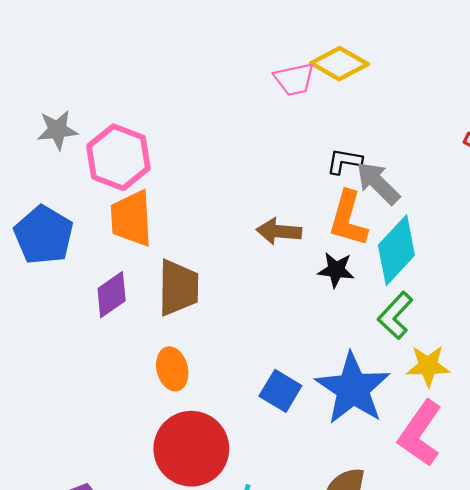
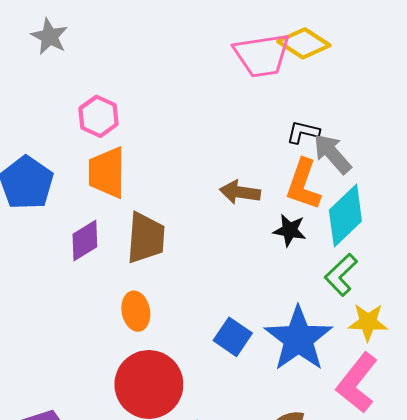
pink trapezoid: (294, 79) -> (262, 55), size x1.5
gray star: (57, 130) -> (49, 37), moved, turned 30
pink hexagon: (118, 157) -> (98, 116), size x0.7

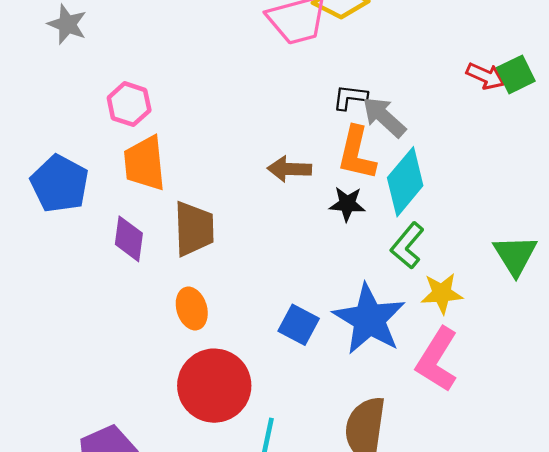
purple diamond: (85, 241) -> (129, 239), turned -45

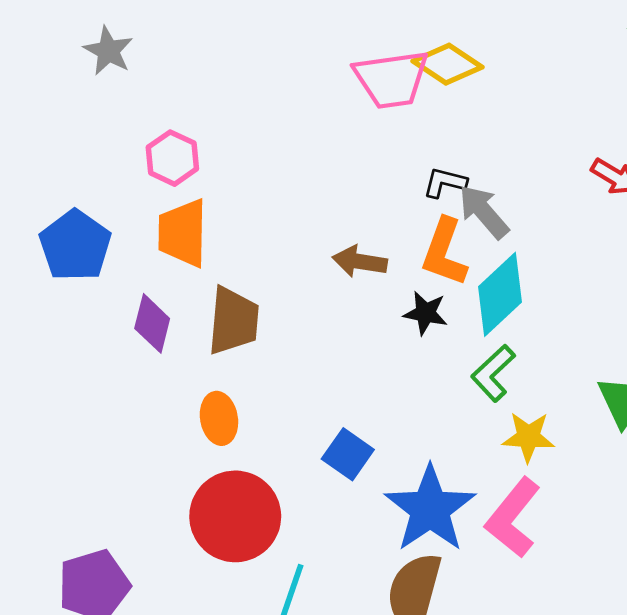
blue star: (369, 319) -> (430, 509), moved

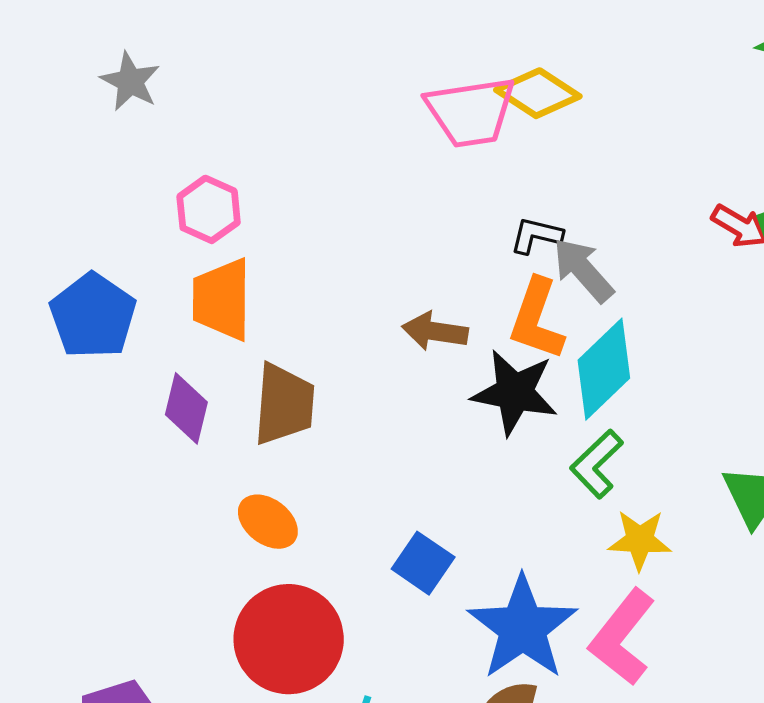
black star: (425, 313) -> (515, 392), size x1.6
orange ellipse: (219, 418) -> (268, 522), turned -42

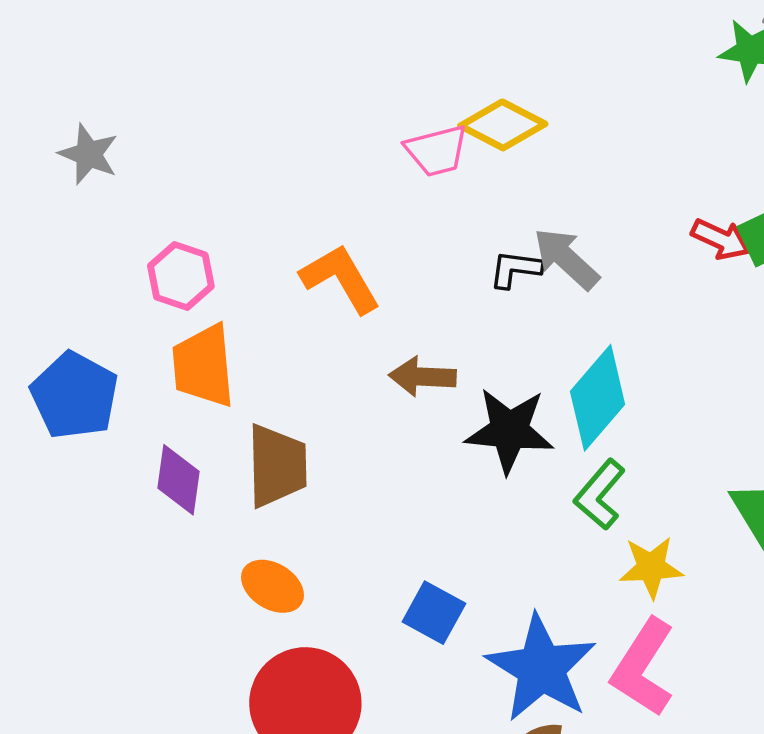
pink trapezoid: (471, 112) -> (437, 151), size x0.7
gray arrow: (583, 270) -> (566, 259), moved
orange L-shape: (537, 319) -> (340, 279), moved, turned 136

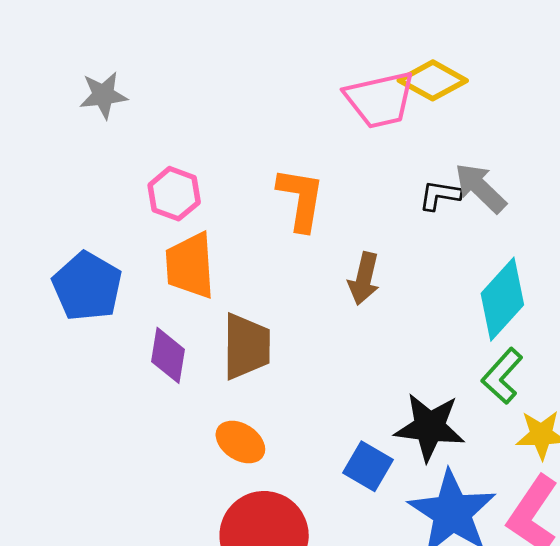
pink trapezoid: (437, 151) -> (380, 100), size x1.4
gray star: (89, 154) -> (103, 95), turned -30
orange L-shape: (340, 279) -> (301, 199), turned 38
brown arrow: (423, 377) -> (364, 279), turned -81
black star: (509, 431) -> (430, 427), moved

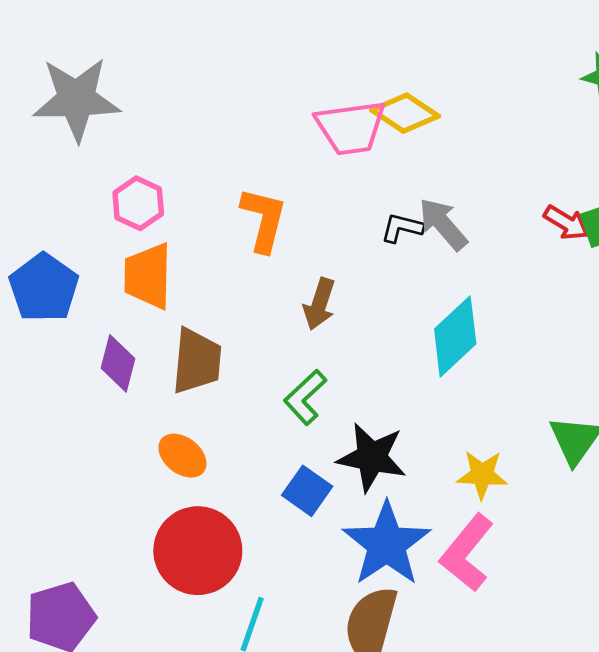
gray star: (103, 95) -> (76, 99), size x1.8
green L-shape: (502, 376) -> (305, 397), moved

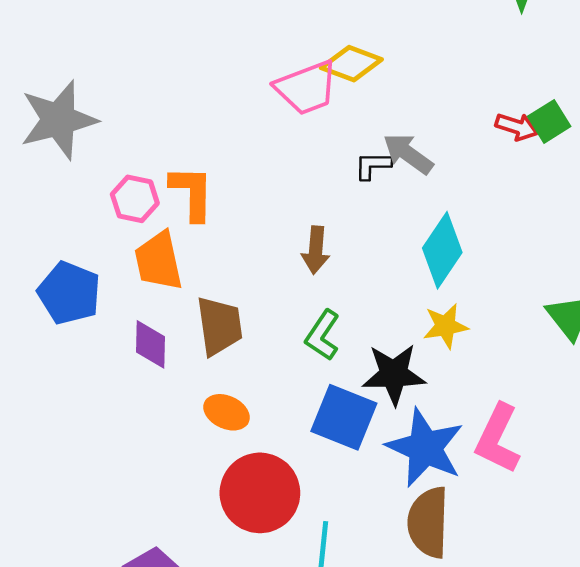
orange L-shape: (264, 220) -> (192, 193), moved
yellow star: (482, 475) -> (446, 326), moved
blue square: (307, 491) -> (344, 417), size x1.5

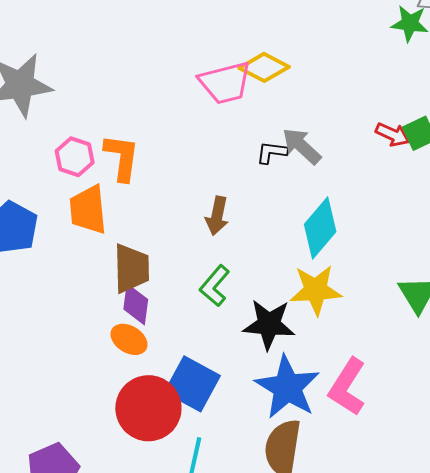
yellow star: (446, 326) -> (316, 290), size x1.4
purple diamond: (150, 344) -> (136, 304), moved
blue square: (344, 417) -> (192, 384), moved

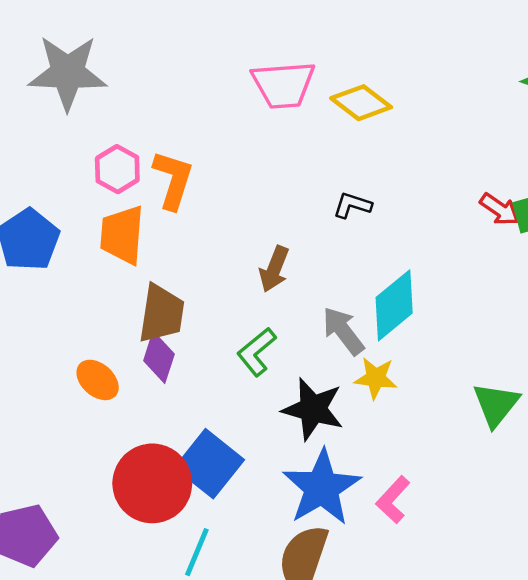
pink trapezoid: (225, 83) -> (283, 85), moved
gray arrow: (302, 146) -> (343, 331), moved
yellow star: (316, 290) -> (376, 378), size x0.7
orange ellipse: (129, 339) -> (98, 380), moved
pink L-shape: (347, 387) -> (393, 500), size x0.7

